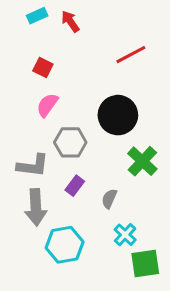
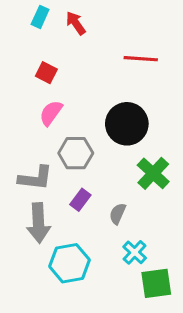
cyan rectangle: (37, 16) -> (40, 17), turned -42
red line: (131, 55) -> (141, 59), turned 32

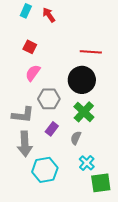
red line: (141, 59) -> (91, 52), moved
green cross: (153, 173) -> (84, 112), moved

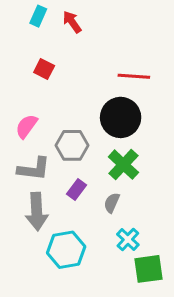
pink semicircle: (33, 73) -> (26, 126), moved

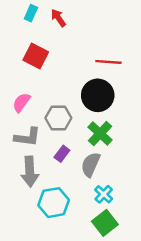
red square: (44, 69) -> (36, 56), size x1.5
gray semicircle: (112, 203) -> (91, 164), size x1.5
green square: (148, 269) -> (105, 223), moved, turned -30

